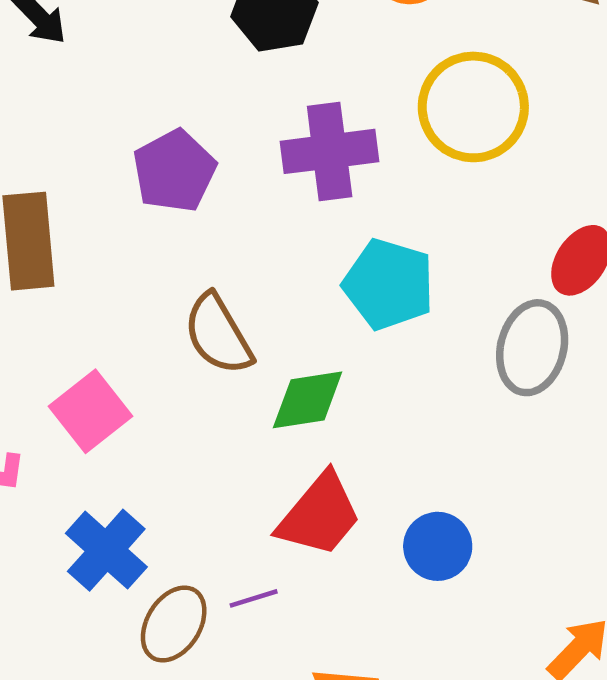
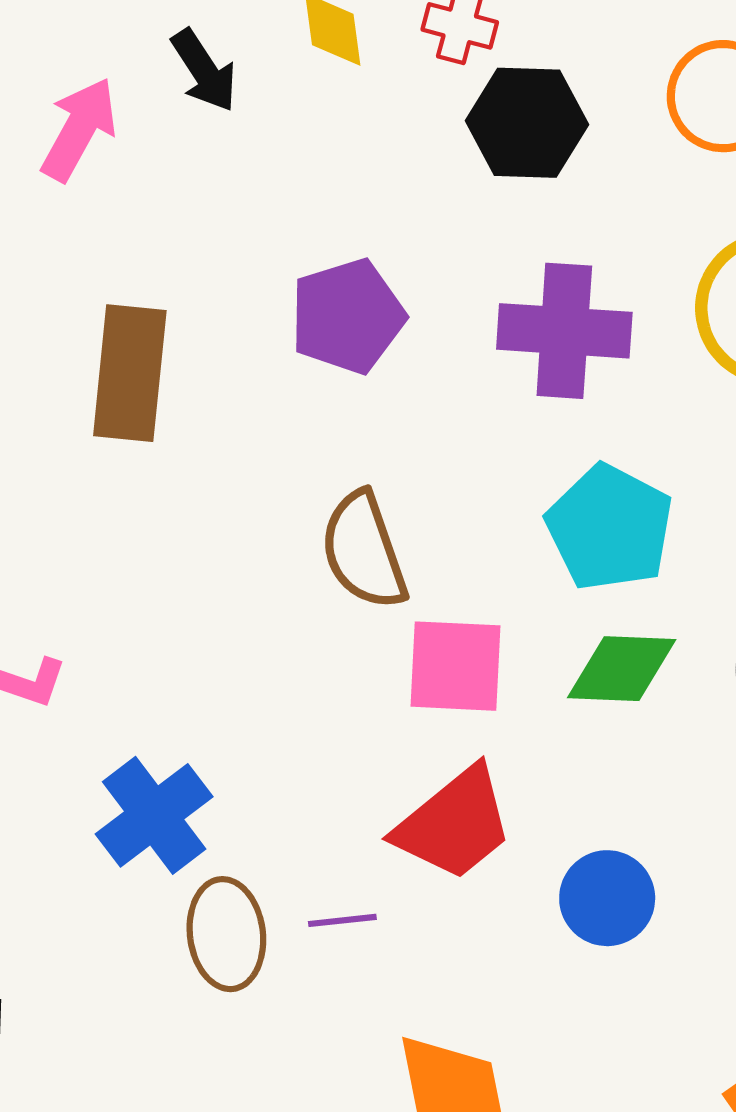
green diamond: (308, 400) -> (622, 669), moved
pink square: (90, 411) -> (456, 666), moved, turned 30
brown ellipse: (174, 624) -> (226, 934), turned -50

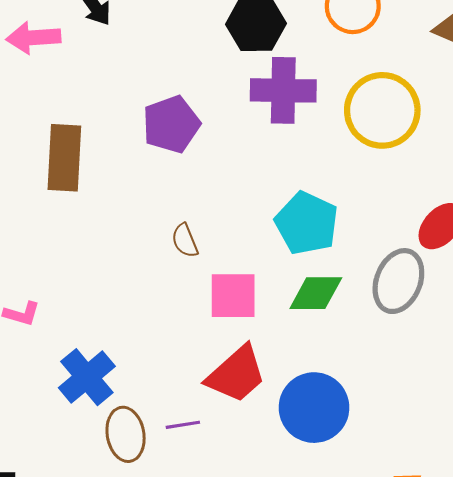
pink arrow: (79, 129) -> (33, 38), turned -120
purple cross: (564, 331) -> (283, 90), moved
brown semicircle: (364, 551) -> (185, 240), size x0.6
blue circle: (607, 898) -> (314, 408), size x1.5

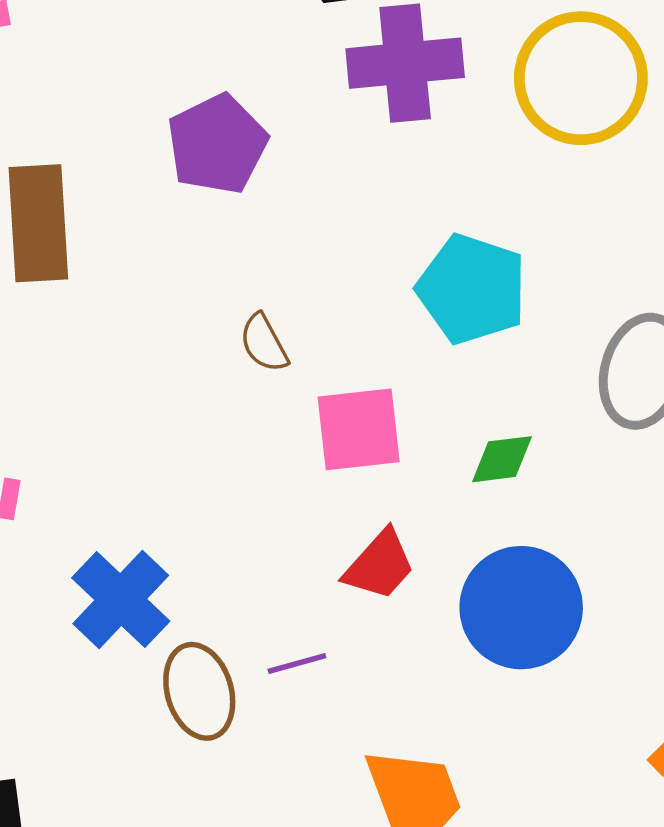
green diamond: (316, 293) -> (502, 459), moved, size x0.7
red trapezoid: (236, 374) -> (380, 565), size x0.7

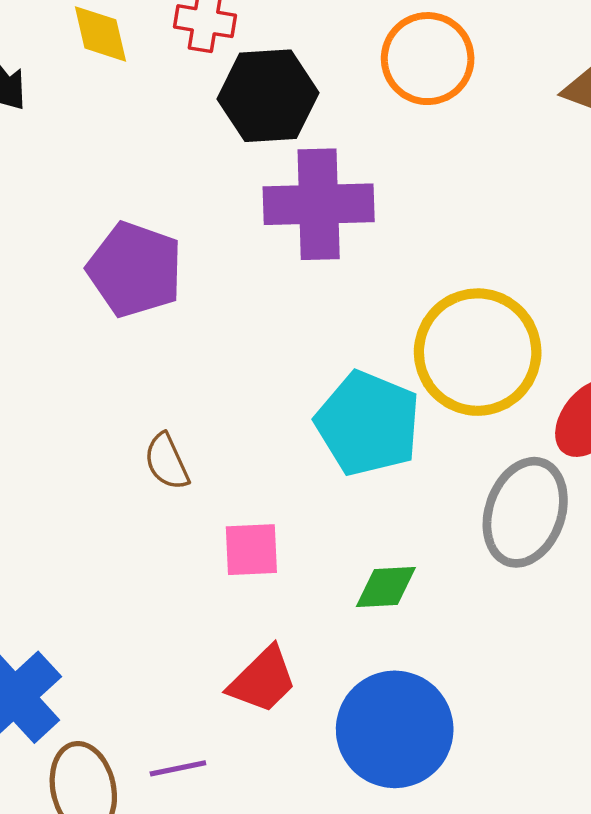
yellow circle: (581, 78) -> (478, 352), moved
purple pentagon: (217, 144) -> (135, 269), turned -30
pink square: (359, 429) -> (251, 550), size x0.7

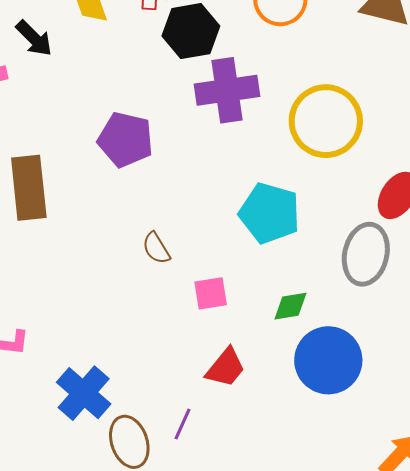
yellow circle: (478, 352) -> (326, 121), moved
blue circle: (395, 729) -> (328, 360), moved
purple line: (178, 768) -> (182, 424), turned -48

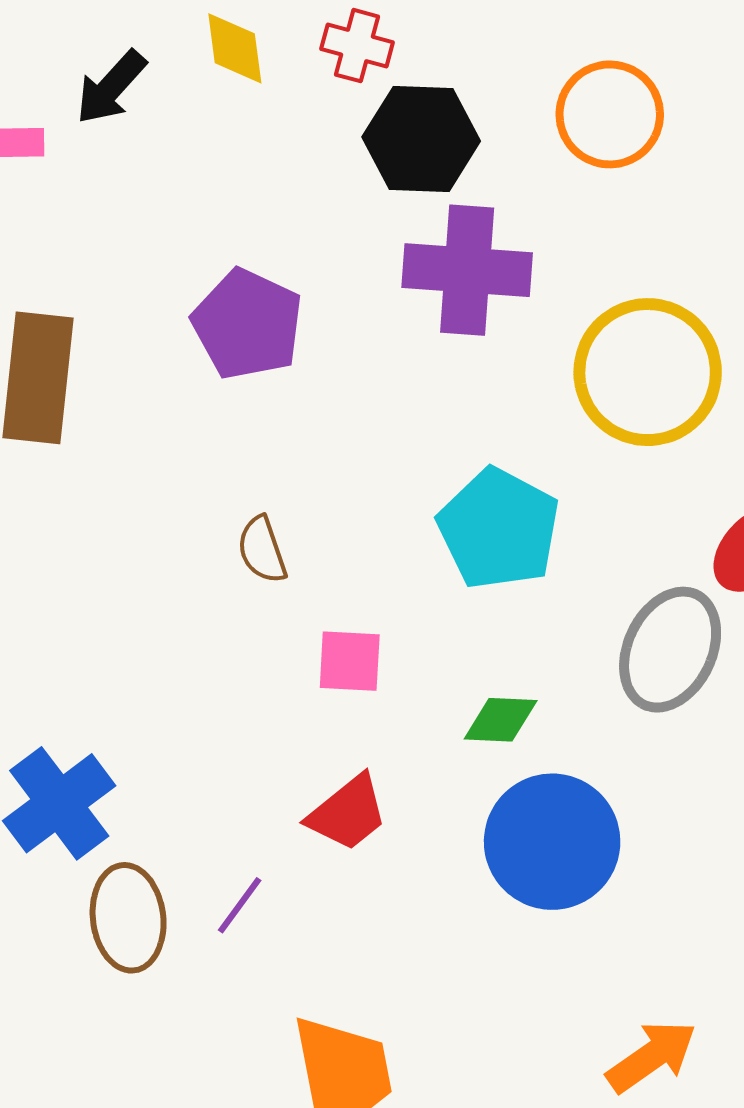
black arrow: (34, 38) -> (111, 87), turned 75

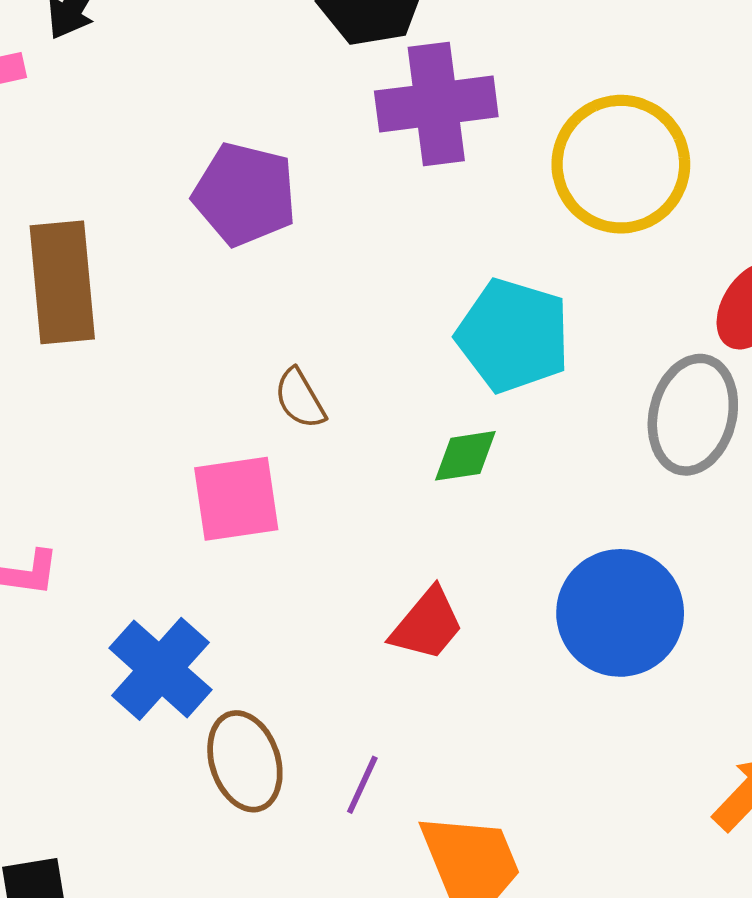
pink square: (350, 661) -> (236, 499), moved, size x1.4
green diamond: (501, 720) -> (465, 456), moved
purple line: (240, 905) -> (362, 785), moved

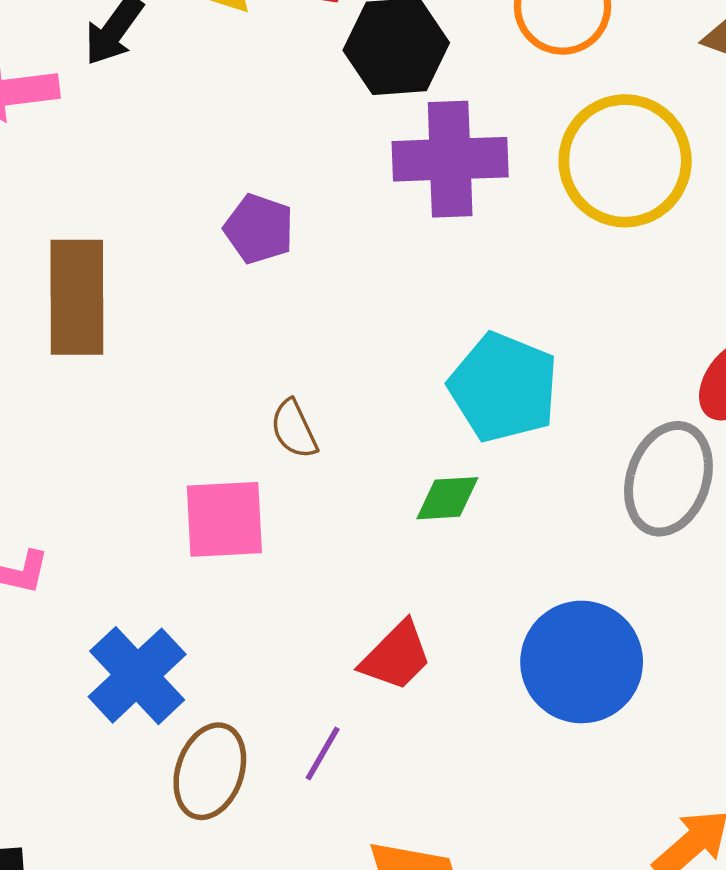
yellow circle: (621, 164) -> (625, 161), moved
purple pentagon: (245, 194) -> (259, 229), size x0.7
brown ellipse: (245, 761) -> (210, 771), turned 32
purple line: (362, 785) -> (323, 753), moved

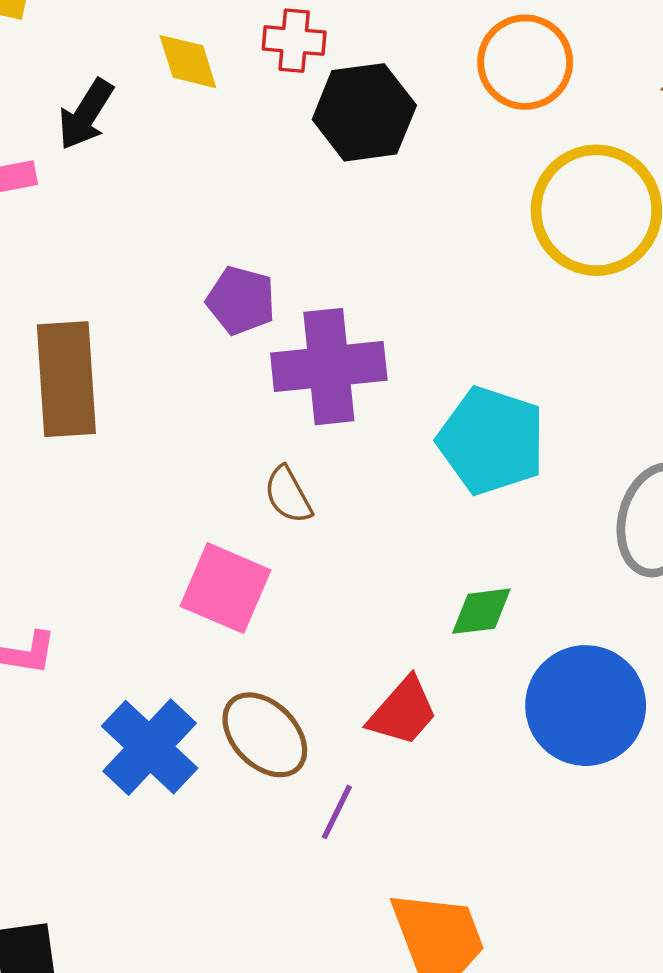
purple cross: (450, 159) -> (329, 367), moved
green diamond: (447, 498) -> (481, 611), moved
pink square: (224, 519) -> (225, 588), turned 30
brown ellipse: (210, 771) -> (265, 735), moved, turned -60

